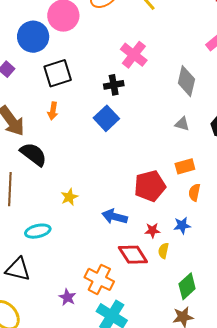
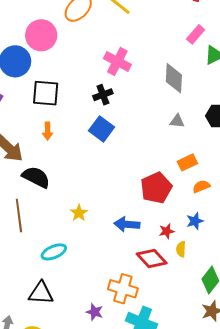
black square: (58, 73) -> (46, 93), turned 32
orange semicircle: (194, 192) -> (201, 186), turned 66

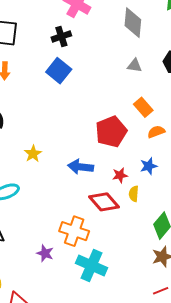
orange rectangle: (187, 162) -> (143, 107), turned 72

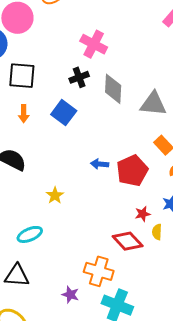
gray diamond: (133, 23) -> (113, 89), moved
gray triangle: (135, 66) -> (153, 104), size x1.8
blue square: (59, 71) -> (64, 113), moved
blue arrow: (81, 167) -> (100, 164), moved, size x0.7

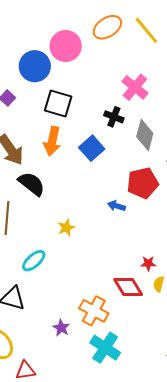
black cross: (79, 77) -> (114, 117), turned 30
orange arrow: (24, 114) -> (52, 141), size x1.6
red pentagon: (132, 171) -> (143, 183), moved
cyan ellipse: (30, 234) -> (34, 261), turned -30

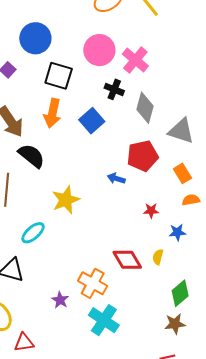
pink circle: (66, 46) -> (99, 50), moved
yellow star: (66, 228) -> (66, 200), size x1.6
red star: (148, 263) -> (151, 211), moved

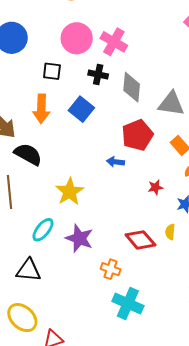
black square: (59, 76) -> (52, 71), moved, size x0.7
orange cross: (93, 283) -> (111, 269), size x0.7
purple star: (60, 300) -> (79, 238), moved, size x1.6

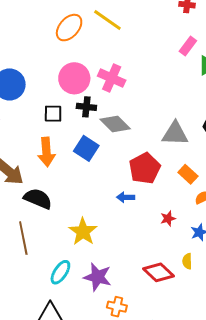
black cross: (98, 74) -> (86, 107), moved
gray diamond: (132, 87) -> (115, 124), moved, turned -44
orange cross: (111, 269) -> (117, 307), moved

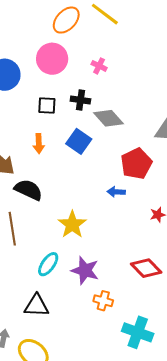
pink circle: (74, 78) -> (52, 59), moved
pink cross: (112, 78) -> (99, 66), moved, size x0.6
orange arrow: (46, 152) -> (39, 144), size x0.7

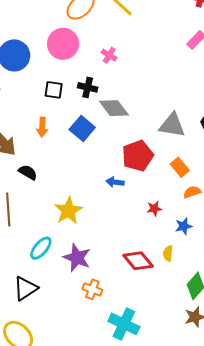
black semicircle: (28, 190) -> (28, 172), size x0.7
black triangle: (36, 306) -> (25, 288), turned -40

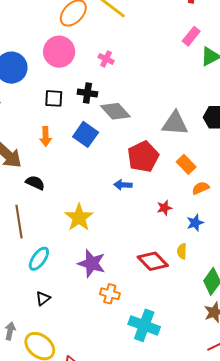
cyan ellipse: (41, 248) -> (39, 259), moved
black triangle: (25, 288) -> (43, 299), size x0.6

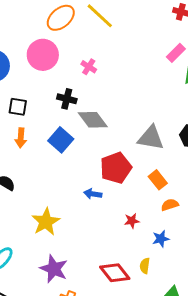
black square: (54, 98) -> (18, 107), moved

